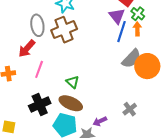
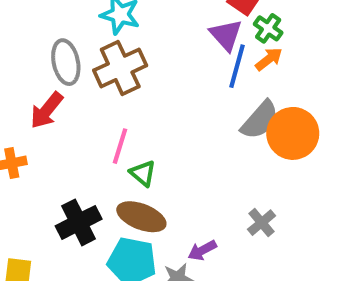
orange arrow: (137, 29) -> (269, 59), turned 56
pink line: (39, 69) -> (120, 146), moved

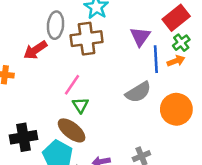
purple triangle: (226, 35) -> (140, 37), moved
blue line: (237, 66) -> (156, 59), turned -36
gray semicircle: (260, 120) -> (138, 92), moved
black cross: (79, 222) -> (24, 137), moved

